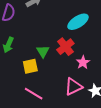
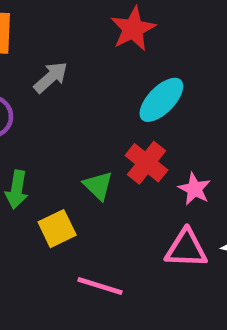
yellow square: (30, 66) -> (57, 229), moved
pink triangle: (74, 87) -> (186, 249), turned 42

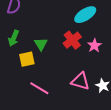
green triangle: (98, 186) -> (41, 44), moved
pink star: (194, 189) -> (94, 45), moved

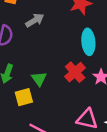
cyan ellipse: (85, 15) -> (88, 42), turned -60

